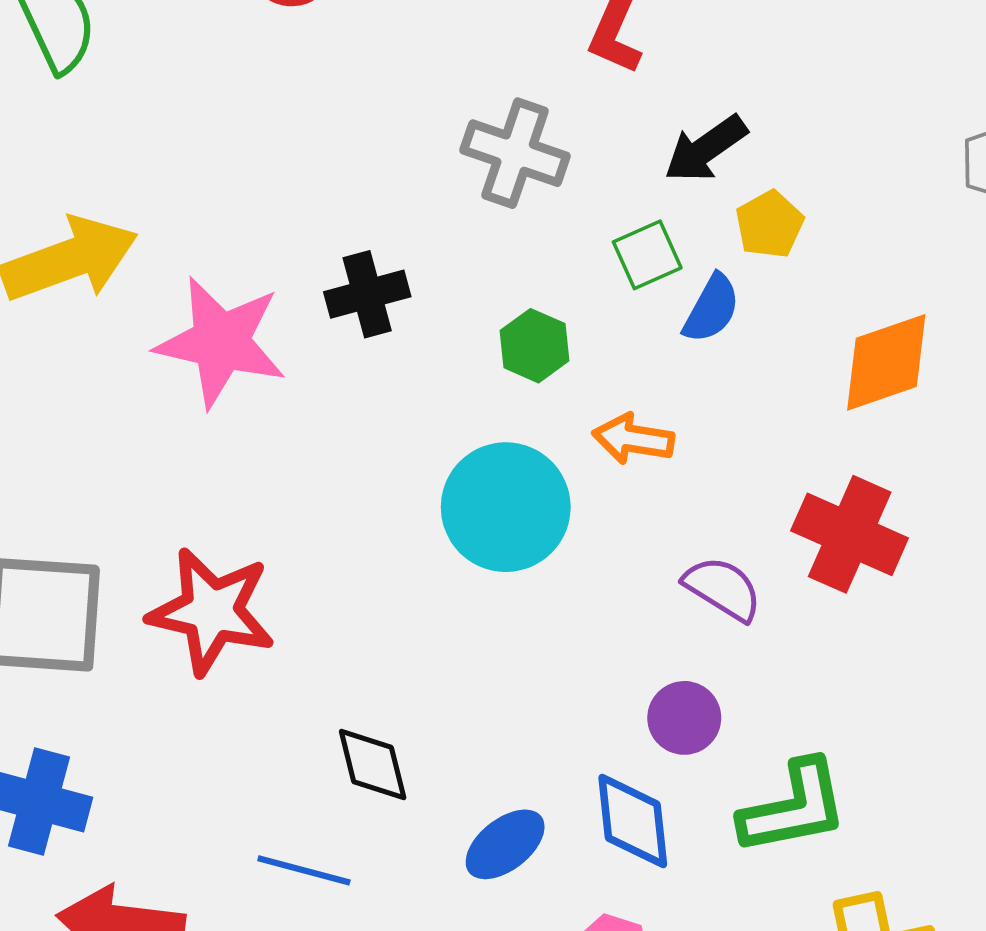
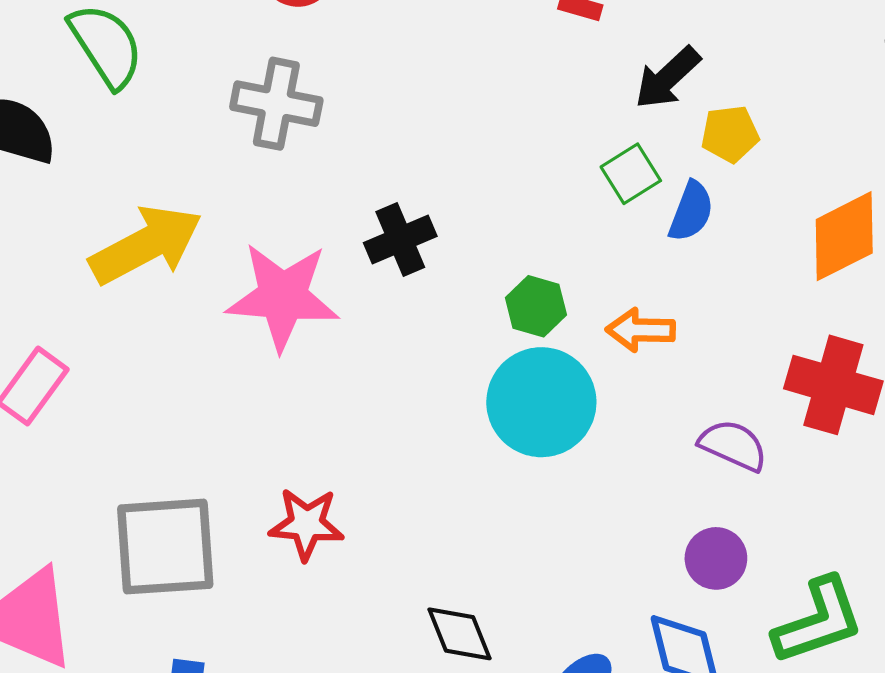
gray cross: (515, 153) -> (276, 104), moved
yellow pentagon: (769, 224) -> (730, 134), turned 30
green hexagon: (535, 346) -> (536, 306), moved
red star: (212, 611) -> (306, 524), size x0.7

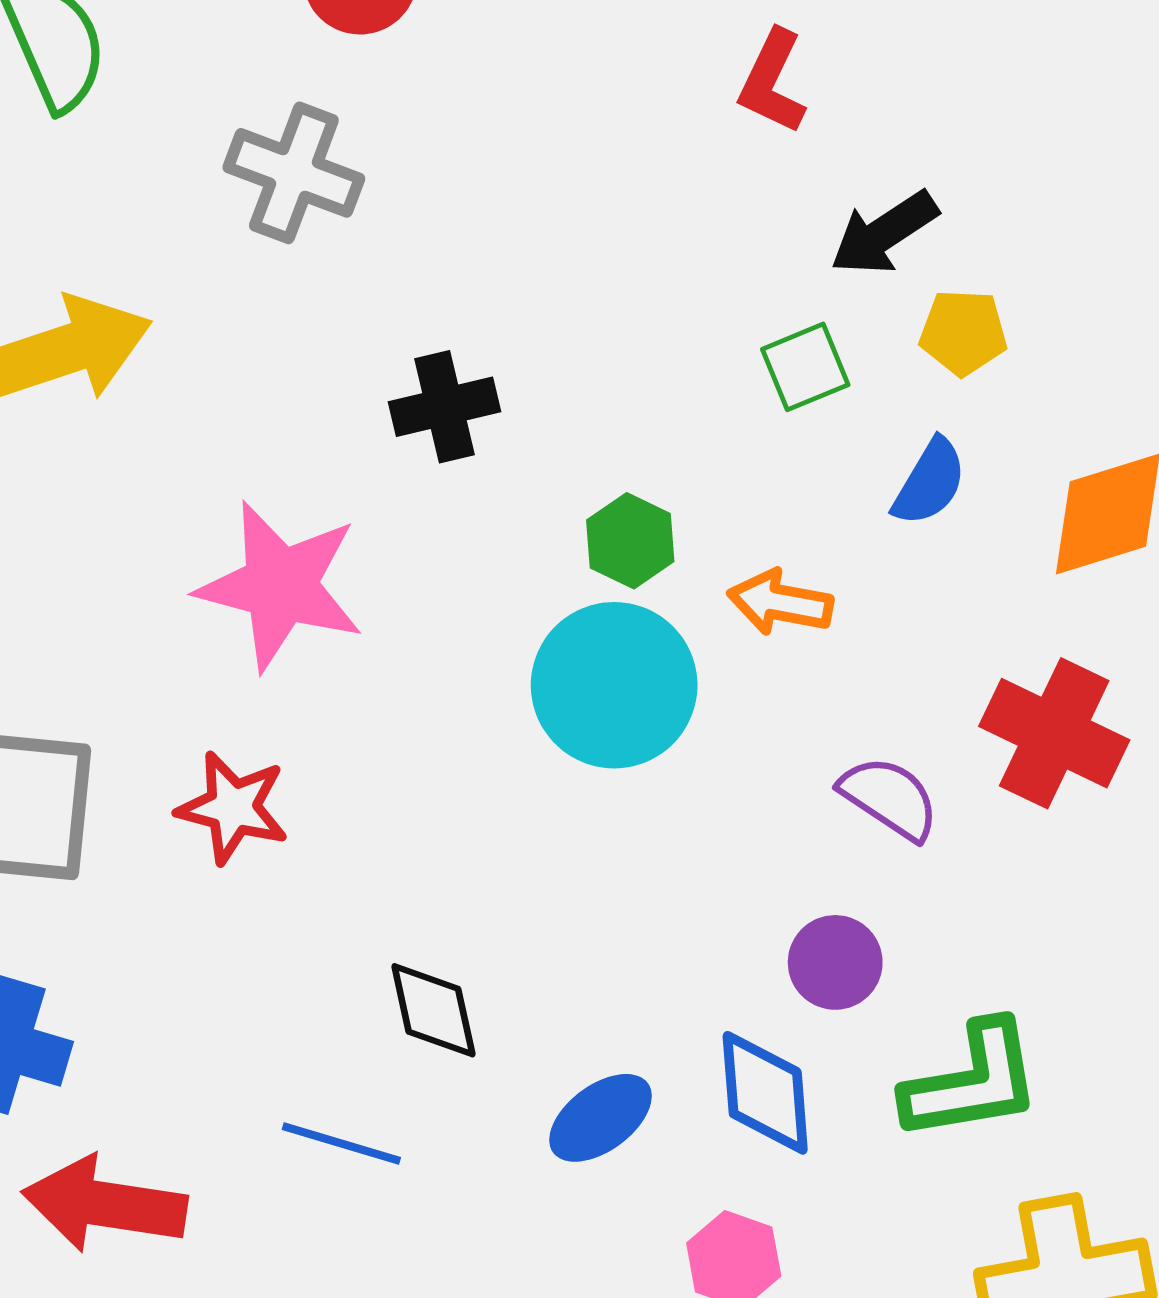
blue semicircle: (691, 211) -> (930, 482), moved
pink star: (283, 297) -> (280, 586), moved

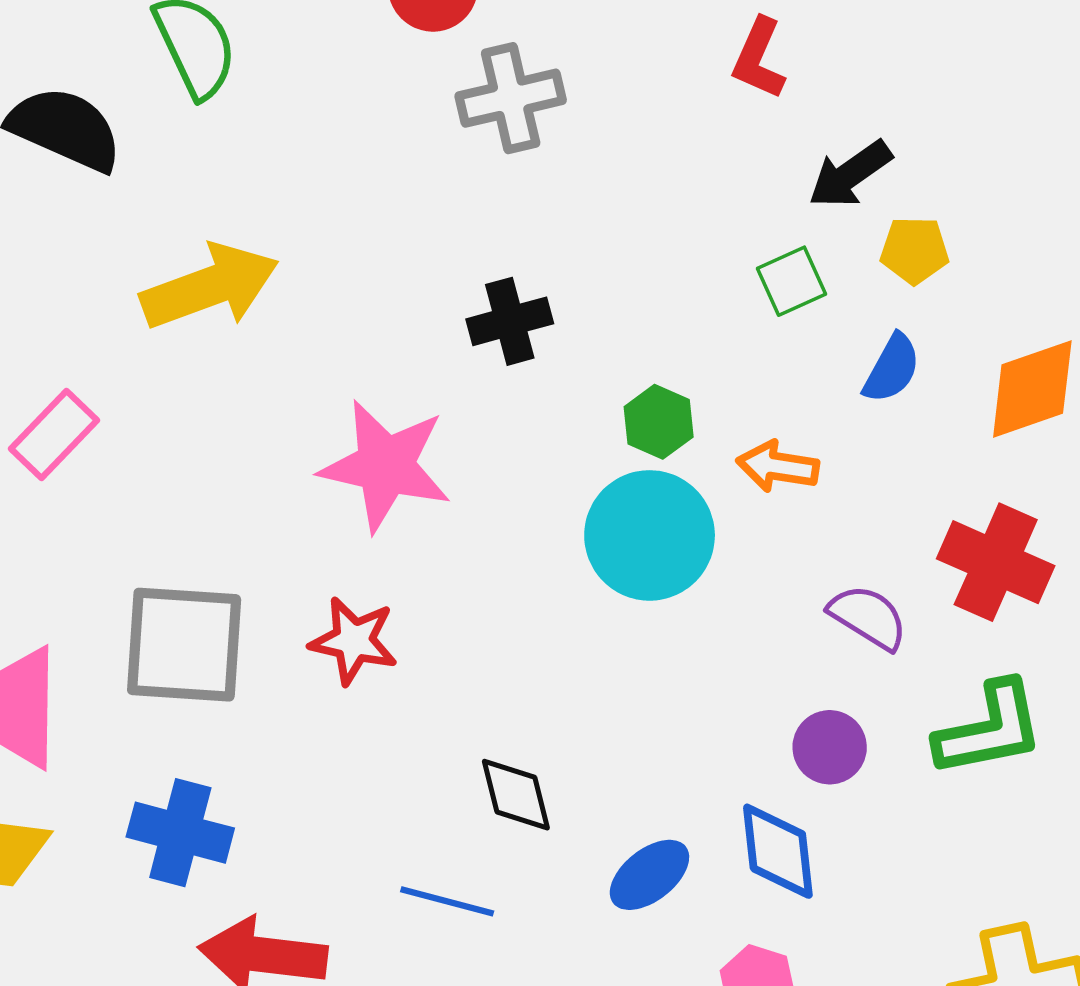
gray cross: (294, 173) -> (511, 98), moved, turned -32
green L-shape: (972, 1082) -> (990, 729), moved

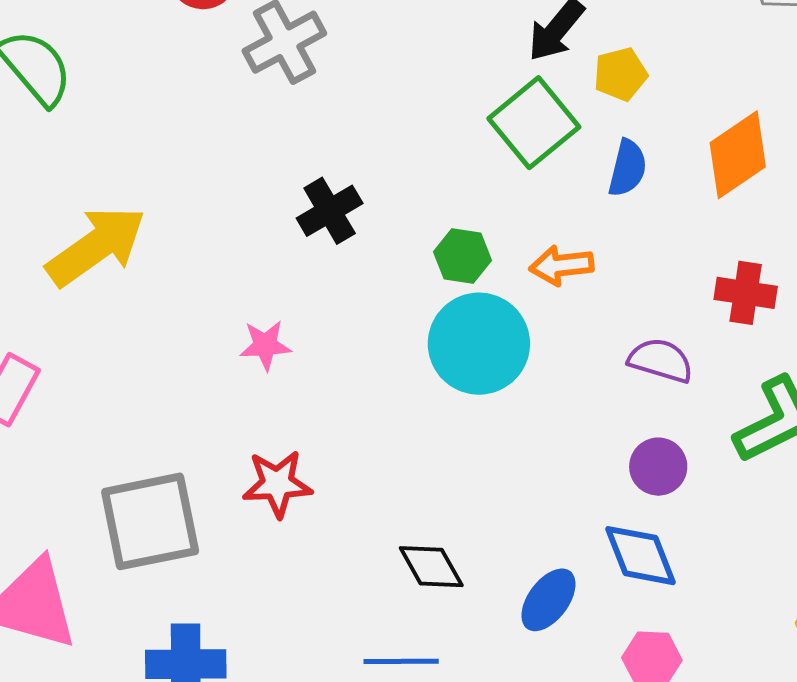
green square: (791, 281) -> (534, 123), size x1.6
pink star: (385, 466) -> (265, 345), size x0.5
red cross: (996, 562) -> (746, 293), size x0.7

